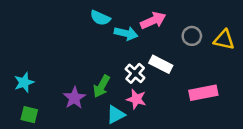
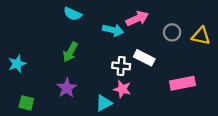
cyan semicircle: (100, 18) -> (73, 14), moved
white cross: (135, 73) -> (121, 66), turned -36
cyan star: (24, 82) -> (17, 64), moved
green arrow: (102, 86) -> (70, 52), moved

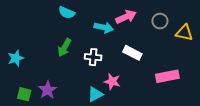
gray circle: (172, 32) -> (160, 21), moved
white cross: (121, 66) -> (93, 57), moved
purple star: (67, 88) -> (48, 90), moved

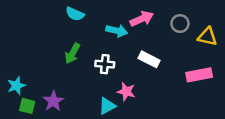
cyan star: (16, 58) -> (16, 86), moved
pink rectangle: (167, 76) -> (199, 75), moved

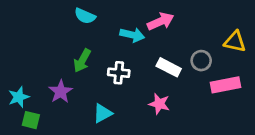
gray circle: (180, 24) -> (201, 61), moved
pink star: (126, 92) -> (159, 104), moved
purple star: (53, 101) -> (61, 92), moved
cyan triangle: (107, 106) -> (102, 113), moved

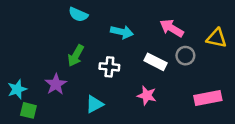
pink arrow: (161, 21) -> (172, 28), moved, turned -125
pink rectangle: (225, 85) -> (208, 98), moved

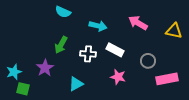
gray circle: (185, 56) -> (148, 61), moved
white rectangle: (155, 62) -> (115, 50), moved

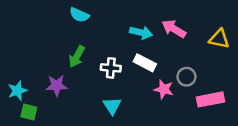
cyan arrow: (98, 26) -> (141, 33), moved
purple star: (45, 68) -> (57, 86), turned 30
pink star: (118, 77) -> (164, 89), moved
cyan triangle: (76, 84) -> (112, 106), moved, turned -35

